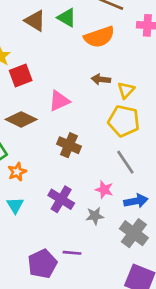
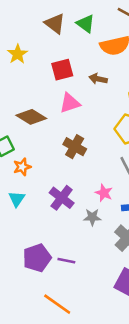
red square: (21, 76) -> (62, 70), moved
brown arrow: (101, 79) -> (98, 79), moved
purple line: (72, 253) -> (66, 261), moved

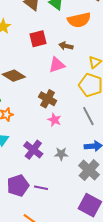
pink triangle: (70, 103) -> (57, 65), moved
pink star: (104, 193) -> (54, 120), moved
purple cross: (62, 198) -> (33, 150), moved

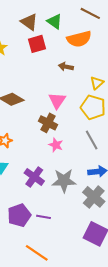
red square: (38, 39) -> (37, 44), moved
pink triangle: (57, 65) -> (57, 101), moved, turned -36
gray star: (61, 154) -> (64, 181), size x1.6

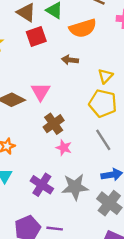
pink triangle: (57, 101) -> (41, 92), moved
brown cross: (48, 123) -> (54, 124), turned 30

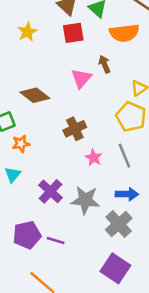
brown arrow: (70, 60) -> (105, 64), turned 49
pink triangle: (41, 92) -> (81, 78), moved
pink star: (64, 148) -> (94, 158), moved

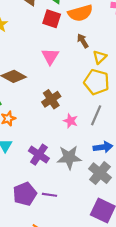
red square: (73, 33) -> (52, 19), moved, turned 36
brown arrow: (105, 64) -> (83, 41), moved
gray line: (124, 156) -> (96, 115), turned 54

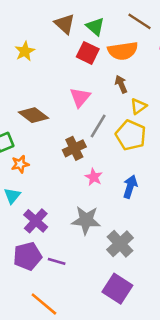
gray line: (96, 115) -> (98, 126), moved
blue arrow: (103, 147) -> (130, 187), moved, turned -72
purple cross: (39, 155) -> (36, 221), moved

